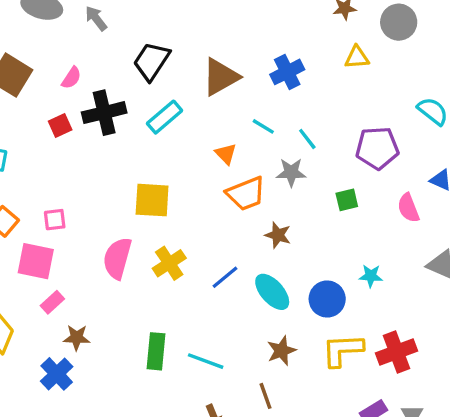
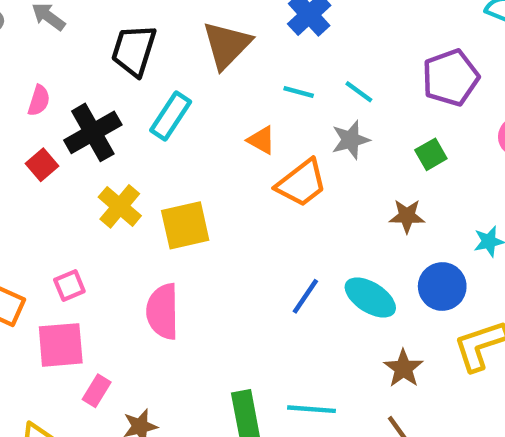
brown star: (278, 235) -> (407, 216), moved
yellow cross: (169, 263) -> (120, 206), moved

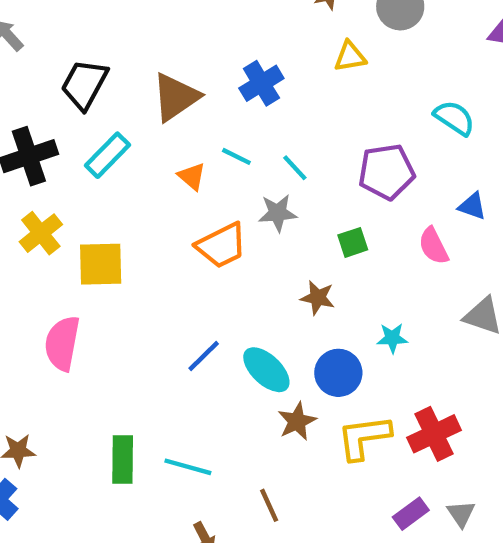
orange triangle: (261, 140) -> (192, 176), moved
brown star: (403, 368) -> (297, 421), moved

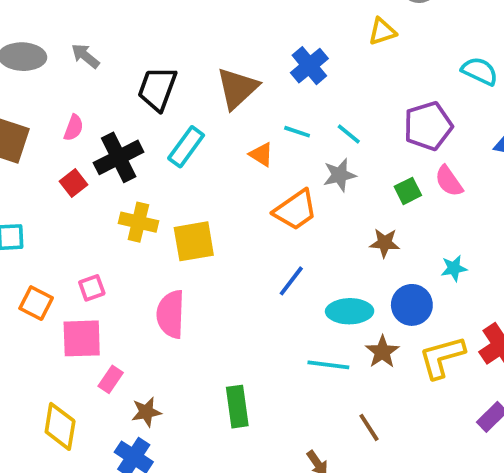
yellow cross: (41, 233) -> (138, 222), turned -30
pink semicircle: (433, 246) -> (449, 181), moved
blue line: (204, 356) -> (291, 281), moved
cyan ellipse: (266, 370) -> (350, 311), turned -36
cyan line: (188, 467) -> (328, 365), moved

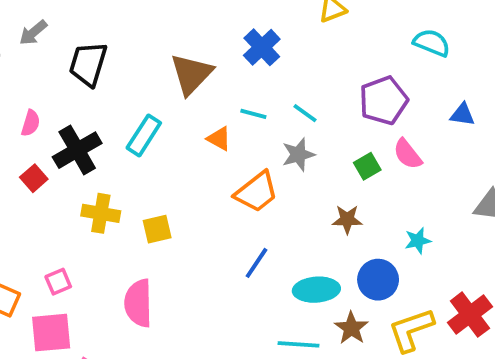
gray arrow: (85, 56) -> (33, 33), moved, turned -76
black trapezoid: (157, 89) -> (88, 64), moved
yellow square: (194, 241) -> (157, 229), size x0.7

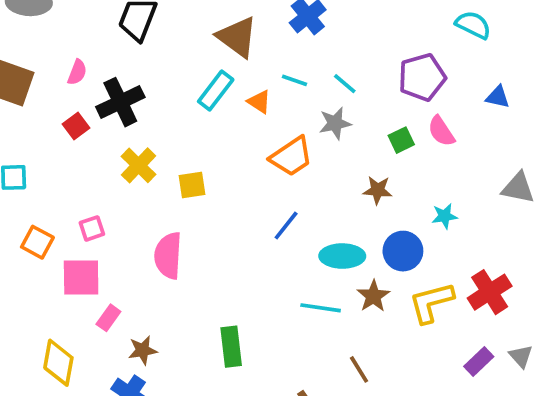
brown triangle: (191, 74) -> (237, 37), turned -42
cyan rectangle: (144, 135) -> (216, 91), moved
yellow cross: (101, 213) -> (139, 165), turned 30

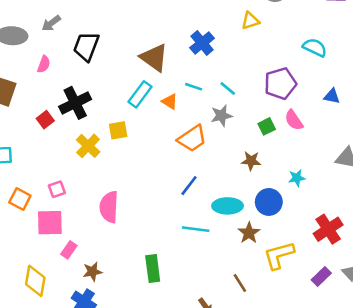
pink semicircle: (77, 72) -> (44, 64), moved
yellow square: (192, 185) -> (118, 130), moved
yellow L-shape: (431, 302) -> (279, 255), moved
cyan line: (321, 308) -> (196, 229), moved

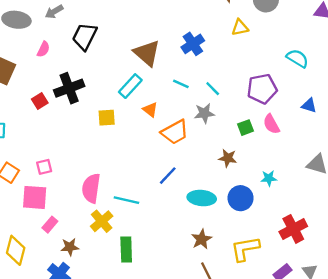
orange triangle: (170, 102) -> (150, 110), moved
yellow cross: (88, 146) -> (102, 221), moved
cyan line: (196, 229) -> (126, 200), moved
brown star: (249, 233) -> (202, 239), moved

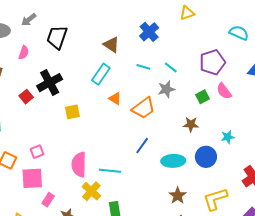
brown triangle: (147, 53) -> (111, 45), size x0.7
orange triangle: (150, 110) -> (115, 99), moved
yellow square: (107, 118) -> (72, 112), moved

